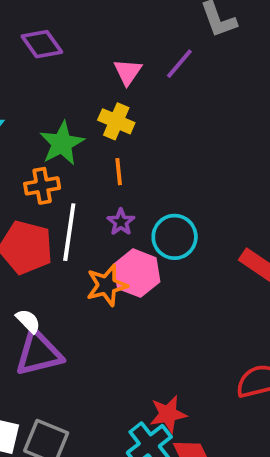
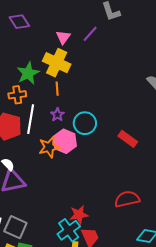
yellow cross: (116, 121) -> (57, 63), size x1.5

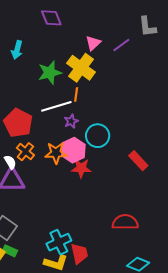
orange cross: (17, 95) -> (25, 152), moved, turned 36
white line: (31, 119) -> (56, 106), moved, turned 52
red star: (79, 215) -> (81, 168), moved

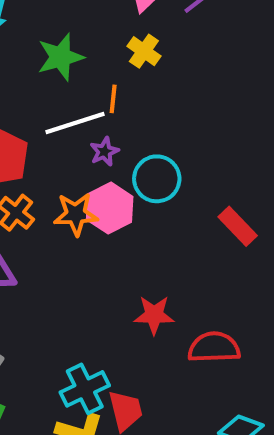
yellow cross: (81, 68) -> (144, 51), moved, size x0.6
red star: (81, 168) -> (154, 315), moved

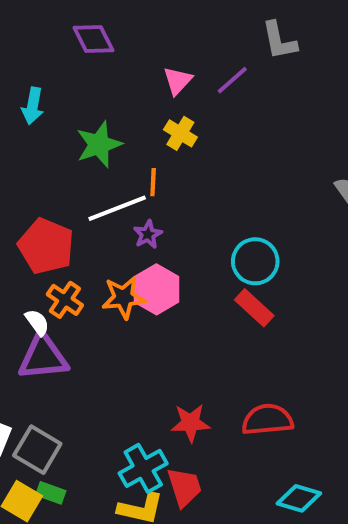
cyan circle: (157, 179) -> (255, 261), moved
red rectangle: (238, 226) -> (254, 308), moved
red star: (154, 315) -> (190, 423), moved

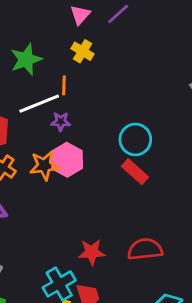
purple star: (148, 234) -> (61, 122), turned 30

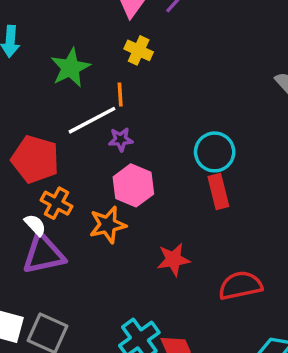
orange star: (44, 166) -> (108, 225), moved
red rectangle: (135, 172) -> (218, 192), turned 40
red star: (92, 252) -> (173, 259), moved

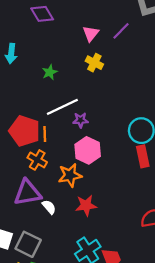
green star: (70, 68) -> (50, 72), size x0.6
orange line: (120, 95) -> (45, 134), moved
white semicircle: (35, 225) -> (49, 207), moved
red star: (173, 259) -> (86, 205), moved

